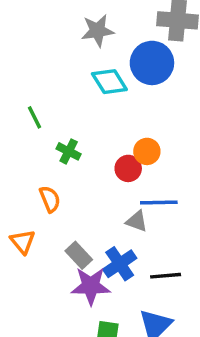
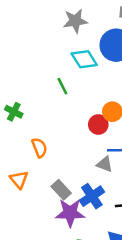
green line: (35, 117) -> (62, 86), moved
green cross: (69, 151) -> (14, 112), moved

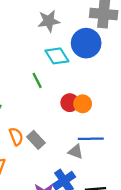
red circle: (98, 125) -> (70, 103), moved
gray rectangle: (61, 190) -> (36, 140), moved

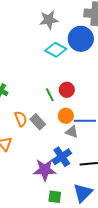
cyan diamond: (57, 56) -> (56, 50), turned -30
green line: (37, 80) -> (50, 95), moved
orange circle: (83, 104) -> (66, 116), moved

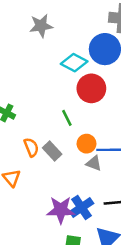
gray star: (49, 20) -> (41, 26), moved
red circle: (67, 90) -> (91, 88), moved, size x1.5
blue cross: (62, 157) -> (82, 207), moved

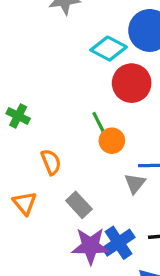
orange circle: (86, 144) -> (112, 141), moved
gray rectangle: (52, 151) -> (79, 205), moved
gray triangle: (94, 163) -> (135, 183), turned 49

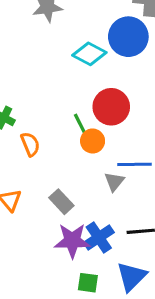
red circle: (132, 83) -> (111, 107), moved
orange semicircle: (51, 162) -> (30, 144), moved

